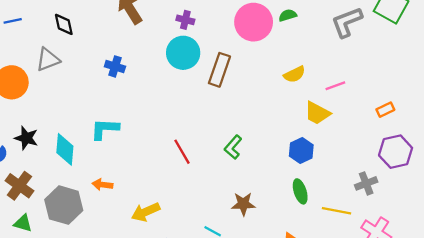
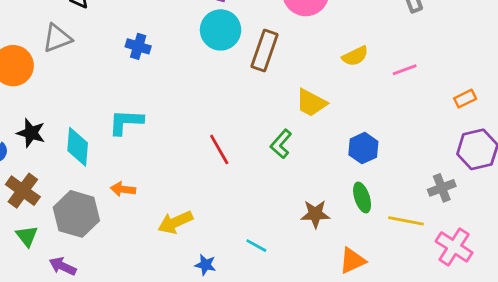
yellow trapezoid: (317, 113) -> (311, 103), moved
brown star: (243, 204) -> (315, 214), moved
green triangle: (23, 223) -> (27, 236), turned 36

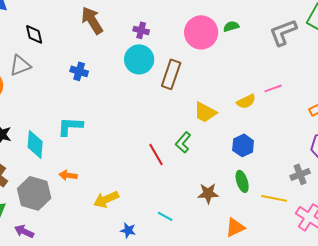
yellow semicircle: (355, 56) -> (246, 101), moved
red line: (219, 149) -> (156, 154), moved

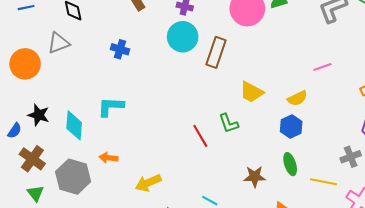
yellow semicircle: (246, 101) -> (297, 98), moved
green L-shape: (183, 142) -> (229, 123), turned -60

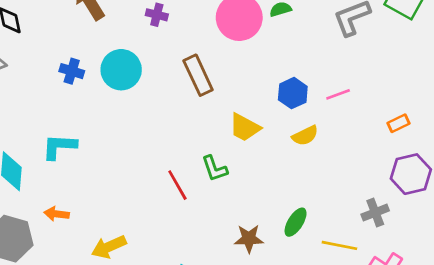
cyan circle: (183, 37) -> (121, 70), moved
brown rectangle: (216, 52) -> (198, 75), turned -44
blue hexagon: (291, 126) -> (293, 93), moved
green ellipse: (290, 164) -> (296, 222), turned 50

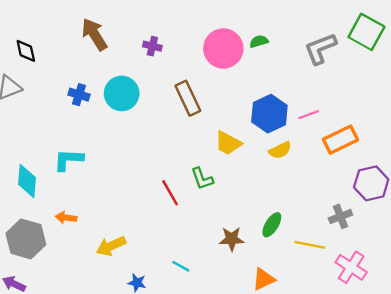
blue hexagon: (293, 93) -> (269, 114), size x1.4
orange rectangle: (399, 123) -> (340, 140), moved, size x1.8

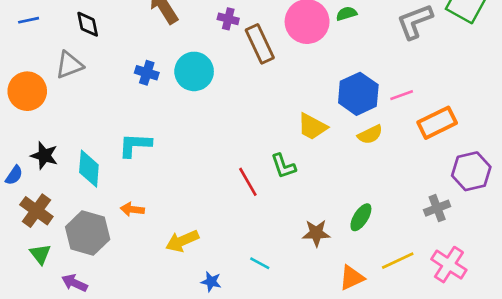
brown rectangle: (188, 98) -> (260, 44), moved
yellow line: (310, 245) -> (398, 261), moved, turned -36

